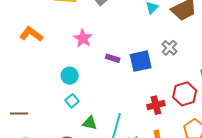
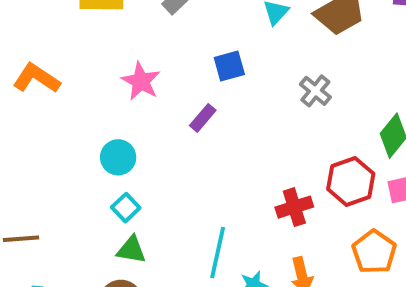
purple rectangle: (113, 58) -> (203, 118), turned -64
blue square: (141, 61) -> (229, 66), moved, size x0.7
green triangle: (90, 123) -> (131, 250), moved

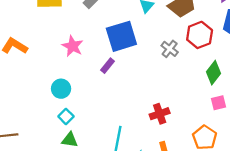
blue square: (229, 66) -> (121, 36), size x1.8
red hexagon: (351, 181) -> (200, 35), moved

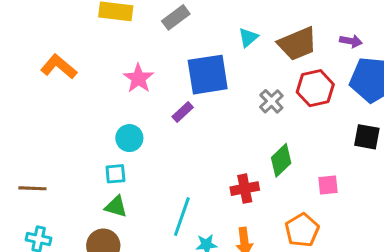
green diamond: (214, 73) -> (281, 160), moved
cyan circle: (61, 89) -> (129, 138), moved
cyan square: (66, 116) -> (115, 174), turned 32

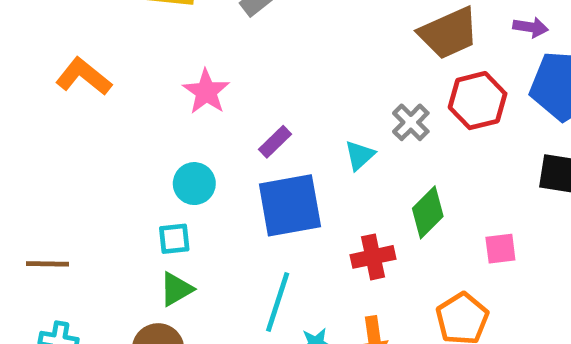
cyan triangle: (248, 38) -> (360, 155), moved
blue square: (208, 75) -> (290, 205), moved
green triangle: (116, 207) -> (176, 289), turned -45

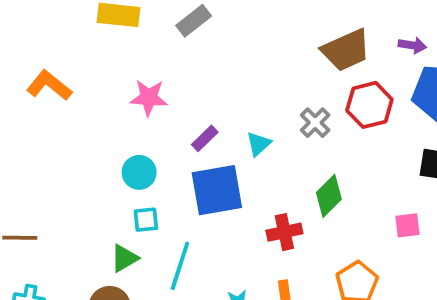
pink star: (206, 92) -> (149, 98), turned -30
cyan triangle: (360, 155) -> (259, 144), moved
cyan square: (174, 239) -> (146, 220), moved
pink square: (500, 249) -> (407, 225), moved
cyan line: (278, 302) -> (180, 266), moved

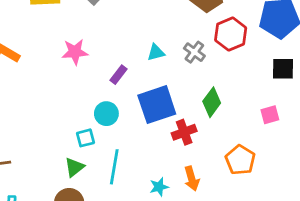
cyan triangle: (259, 144) -> (156, 52), moved, turned 36
cyan circle: (139, 172) -> (106, 114), moved
blue square: (217, 190) -> (157, 105), moved

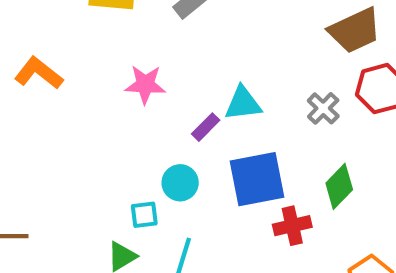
cyan triangle: (156, 52) -> (243, 103), moved, size x1.4

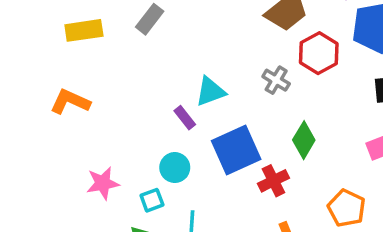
orange L-shape: (39, 73) -> (70, 102), moved
pink star: (145, 85) -> (103, 183), moved
purple rectangle: (206, 127) -> (185, 118), turned -70

